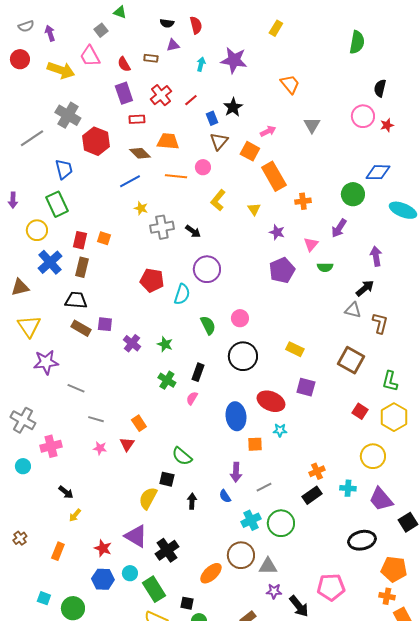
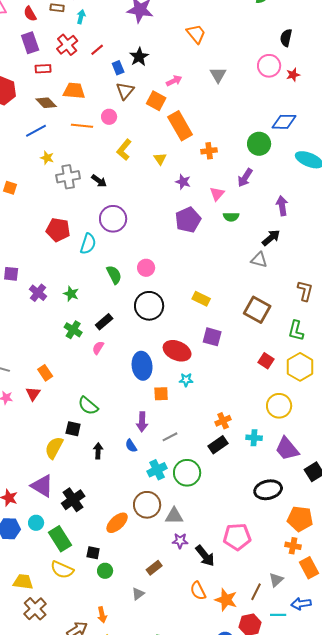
cyan arrow: (201, 64) -> (81, 17), moved
brown L-shape: (380, 323) -> (305, 291), moved
black rectangle: (198, 372) -> (104, 322), turned 30

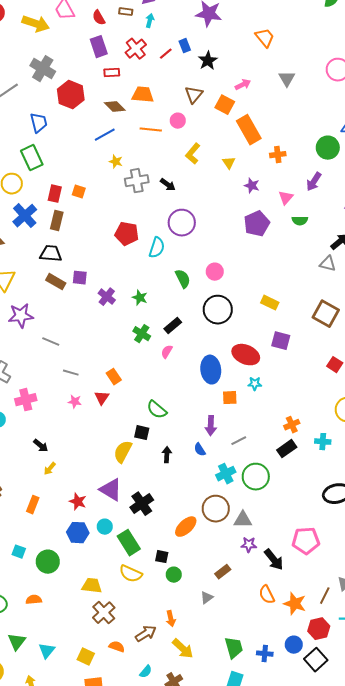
blue rectangle: (118, 68) -> (185, 46), moved

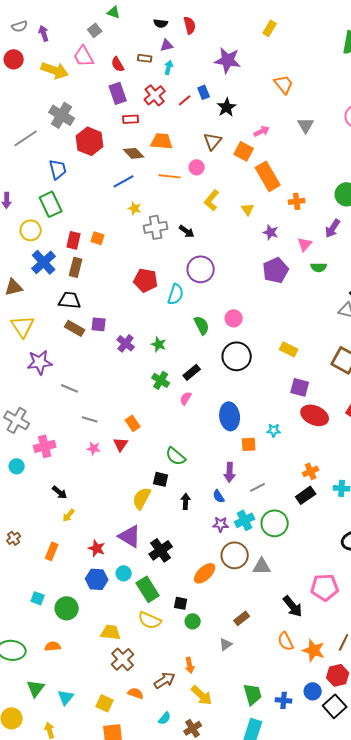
red ellipse: (246, 355) -> (315, 415), moved
purple star: (249, 545) -> (221, 524), moved

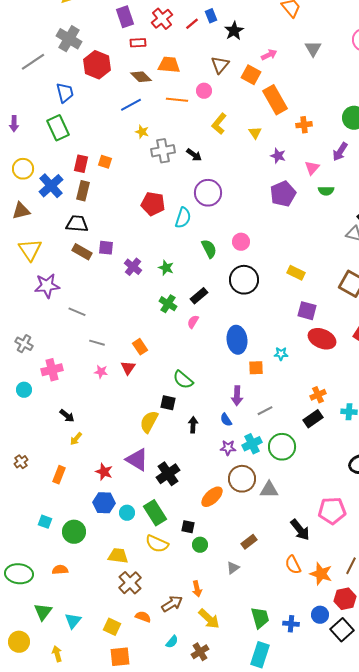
yellow circle: (31, 230) -> (23, 169), moved
gray cross: (17, 420) -> (24, 344), size x0.7
cyan circle: (124, 573) -> (127, 513), moved

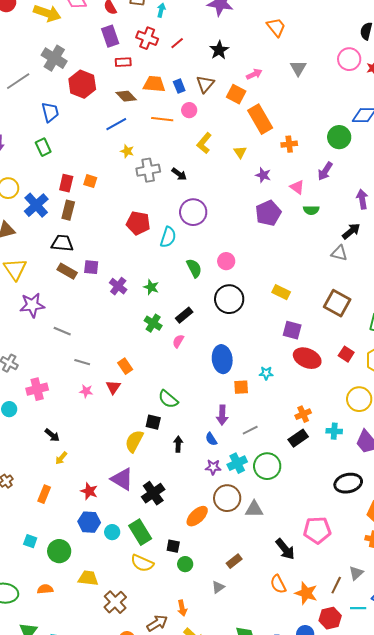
blue rectangle: (211, 16) -> (179, 86), moved
red cross: (162, 19) -> (147, 38), turned -30
green rectangle: (58, 128) -> (43, 147), size x0.7
pink triangle: (312, 168) -> (297, 187), turned -35
yellow trapezoid: (118, 556) -> (88, 578), moved

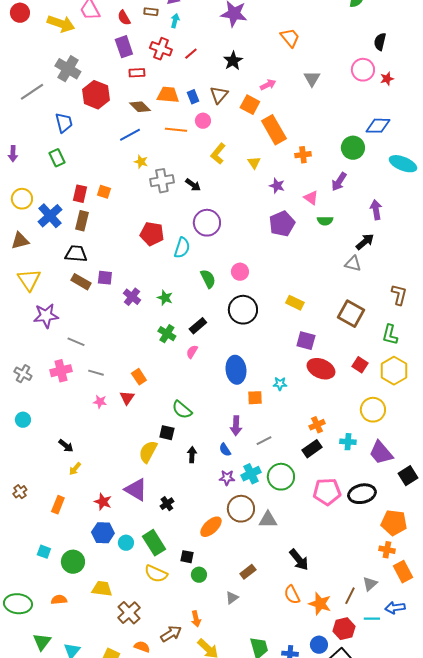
pink cross: (37, 389) -> (61, 371), moved
black cross: (153, 493) -> (167, 504), size x0.6
pink pentagon: (317, 530) -> (327, 492), moved

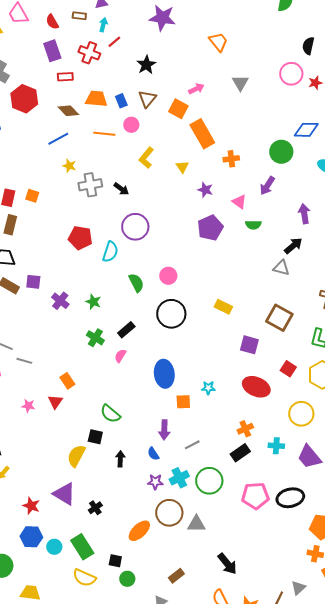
red line: (191, 54) -> (114, 42), moved
black star: (233, 61) -> (146, 65), moved
purple square: (306, 341) -> (249, 345), moved
red ellipse: (321, 369) -> (256, 387), moved
gray line: (96, 373) -> (24, 361), moved

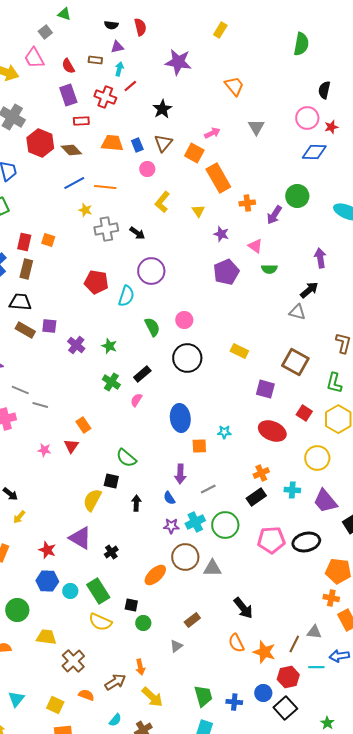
brown diamond: (68, 111) -> (71, 150), moved
blue diamond: (306, 130) -> (314, 152), moved
orange line: (104, 134) -> (105, 187), moved
purple arrow: (267, 186) -> (274, 215), moved
gray triangle: (298, 588) -> (314, 632), turned 49

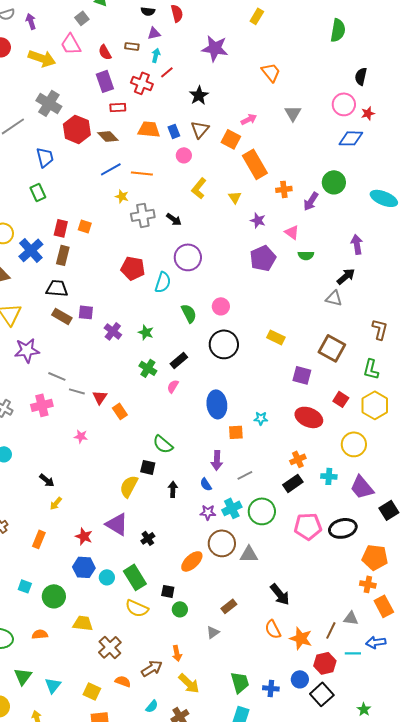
red triangle: (71, 446) -> (100, 397), moved

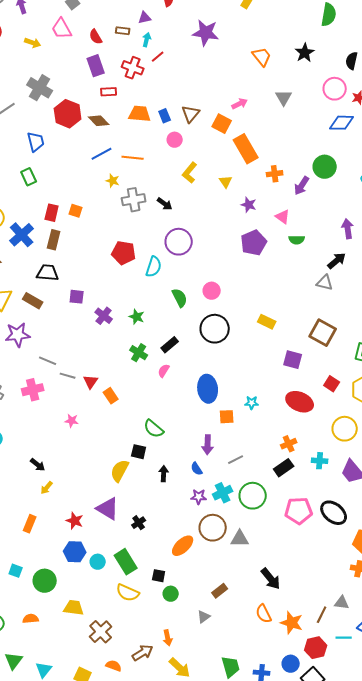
yellow arrow: (42, 58) -> (33, 43), size x0.6
black star: (199, 95) -> (305, 53), moved
brown rectangle: (62, 316) -> (33, 301), moved
black ellipse: (343, 528) -> (334, 513), turned 52

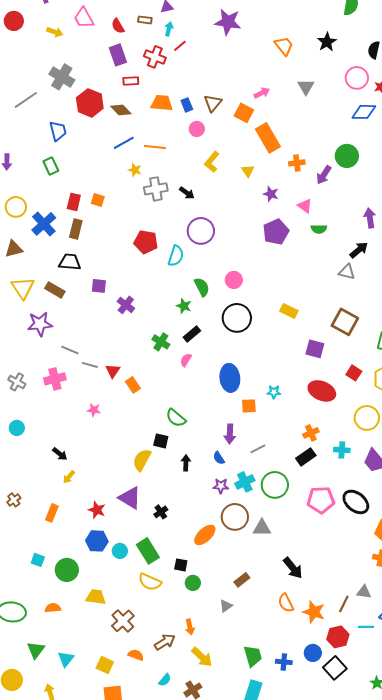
green star: (137, 317) -> (184, 306), moved

